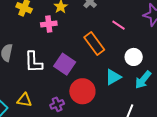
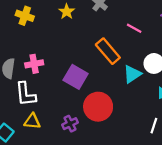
pink cross: (49, 24) -> (34, 64), moved
white L-shape: (34, 62) -> (26, 94), moved
cyan triangle: (113, 77) -> (132, 74), moved

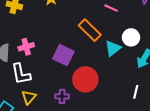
yellow triangle: (32, 121) -> (29, 97), turned -49
purple cross: (70, 124) -> (62, 96), turned 32

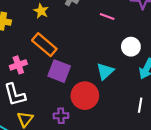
orange rectangle: (90, 30) -> (44, 45), moved
cyan triangle: (113, 48) -> (105, 71), moved

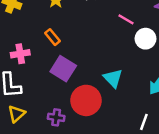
orange rectangle: (44, 45) -> (53, 37), size x0.6
white circle: (131, 47) -> (146, 39), moved
cyan triangle: (105, 71) -> (113, 78), turned -42

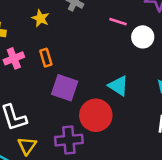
orange rectangle: (53, 37) -> (46, 58), turned 35
pink cross: (20, 54) -> (14, 58), moved
purple cross: (56, 117) -> (69, 140), size x1.5

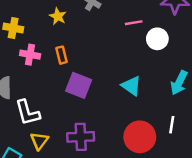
pink line: (118, 22) -> (134, 23), turned -30
pink cross: (14, 58) -> (30, 55), turned 30
red circle: (96, 115) -> (140, 137), moved

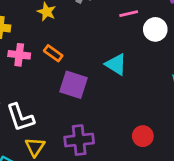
orange rectangle: (62, 55) -> (53, 53), turned -36
cyan triangle: (131, 86) -> (116, 64), moved
red circle: (140, 137) -> (143, 136), size x0.6

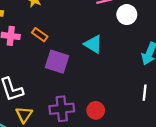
red circle: (143, 136) -> (96, 110), moved

